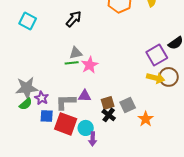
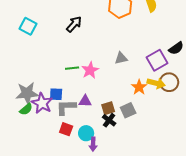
gray triangle: (76, 53) -> (121, 58), moved
purple star: (42, 98) -> (42, 103), size x1.5
blue square: (47, 116) -> (56, 94), moved
orange star: (146, 119) -> (139, 87), moved
red square: (66, 124) -> (66, 129), size x0.6

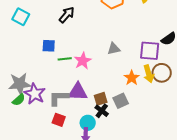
purple square: (157, 60) -> (150, 51), turned 35
yellow arrow: (156, 83) -> (149, 74), turned 60
blue square: (56, 94) -> (49, 46), moved
purple triangle: (85, 101) -> (78, 92), size x1.5
cyan circle: (86, 133) -> (88, 123), moved

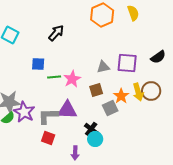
purple square: (150, 51) -> (127, 63), moved
brown square: (101, 99) -> (96, 90), moved
gray square: (121, 101) -> (110, 108), moved
cyan circle: (88, 123) -> (95, 139), moved

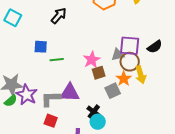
black semicircle: (158, 57) -> (155, 47), moved
gray triangle: (103, 67) -> (118, 55), moved
pink star: (72, 79) -> (92, 60), moved
brown circle: (151, 91) -> (130, 62), moved

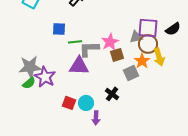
purple triangle: (70, 93) -> (79, 66), moved
gray L-shape: (51, 99) -> (89, 49), moved
cyan circle: (98, 122) -> (86, 103), moved

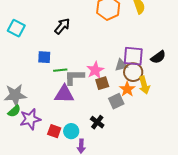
purple star: (45, 77) -> (30, 119), moved, turned 30

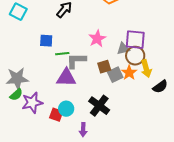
black semicircle: (158, 57) -> (160, 87), moved
pink star: (95, 70) -> (97, 39), moved
gray square: (116, 101) -> (115, 75), moved
black cross: (97, 122) -> (99, 106), size x1.5
cyan circle: (71, 131) -> (66, 109), moved

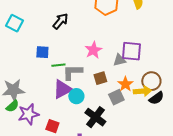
brown circle: (135, 56) -> (151, 81), moved
yellow arrow: (146, 69) -> (142, 91), moved, turned -78
gray square: (115, 75) -> (116, 97), moved
purple triangle: (66, 78) -> (62, 89), turned -30
cyan circle: (66, 109) -> (76, 96), moved

